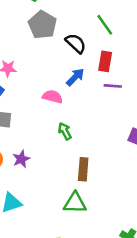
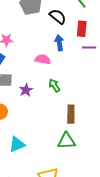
blue arrow: (75, 77) -> (59, 43), turned -49
purple star: (21, 159) -> (26, 90), moved

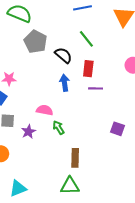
pink semicircle: (43, 59) -> (45, 110), moved

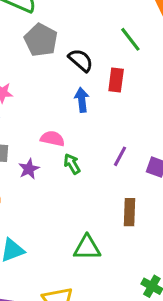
green line: (86, 39) -> (130, 39), moved
purple line: (96, 88) -> (120, 156), moved, turned -64
brown rectangle: (75, 158) -> (129, 212), moved

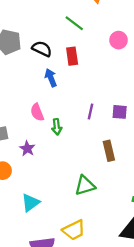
pink semicircle: (52, 139) -> (37, 112), turned -108
green arrow: (72, 164) -> (57, 127), turned -140
purple star: (29, 169) -> (27, 148), moved

